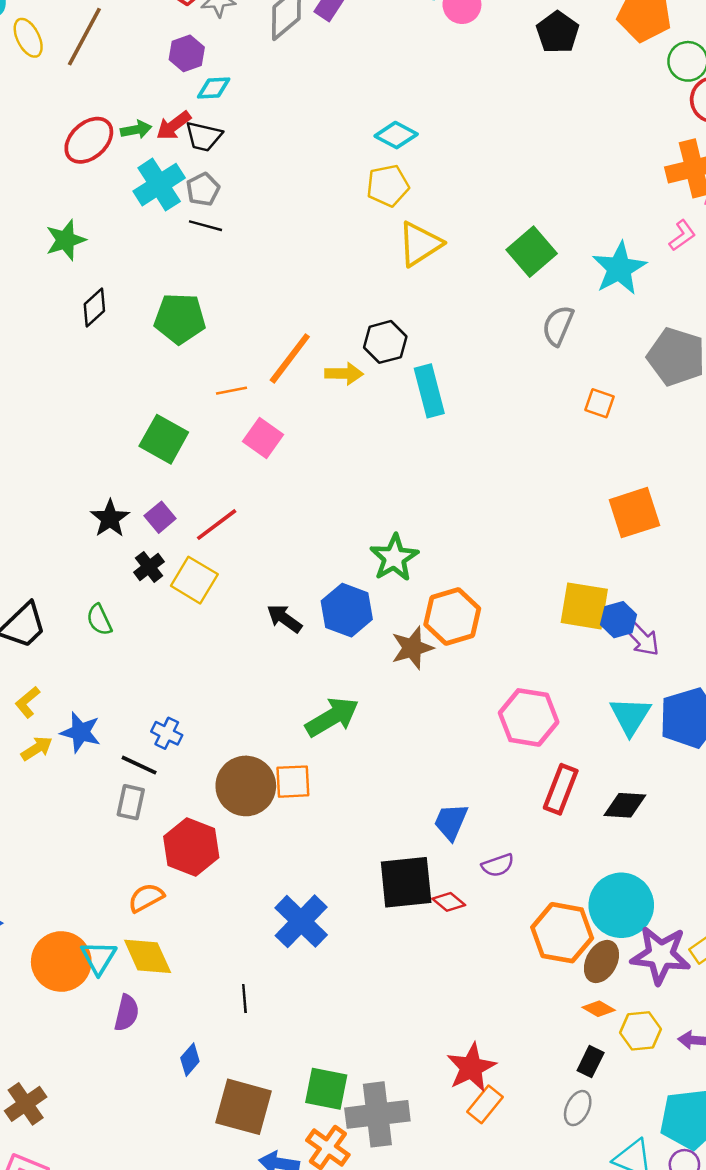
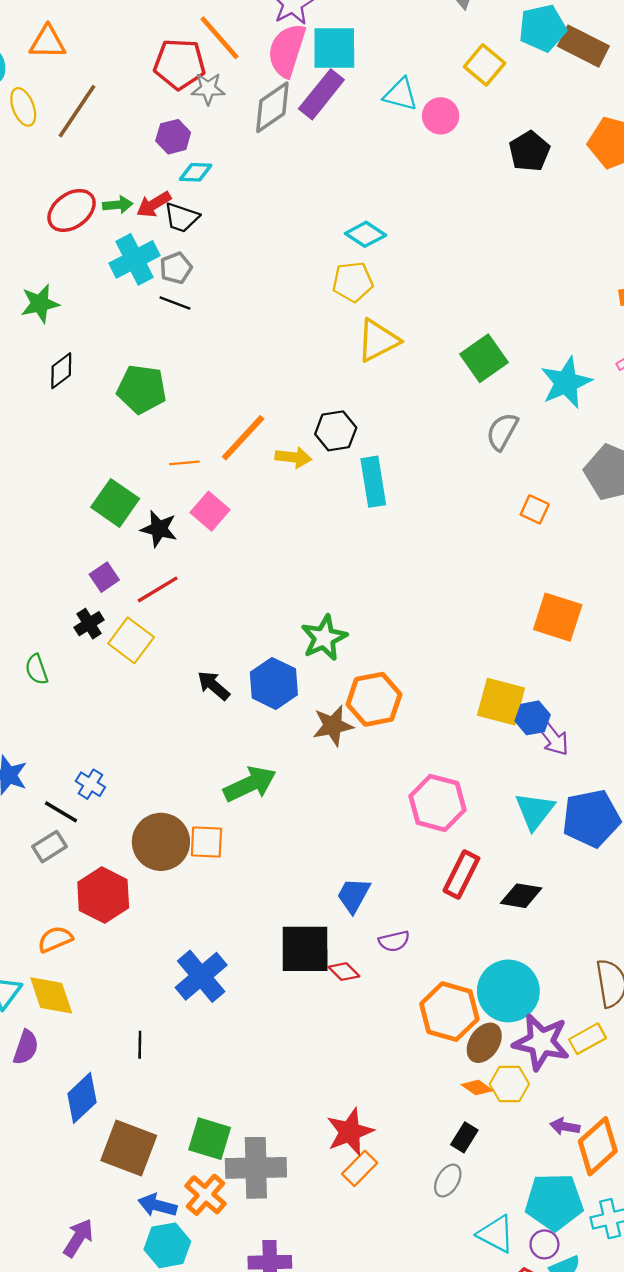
orange square: (634, 513) -> (558, 617), turned 30
black star: (110, 518) -> (159, 529), moved, turned -30
gray rectangle: (131, 802) -> (50, 847), turned 40
yellow hexagon: (640, 1031) -> (509, 1084), moved
blue diamond: (190, 1060) -> (82, 1098), size x1.6

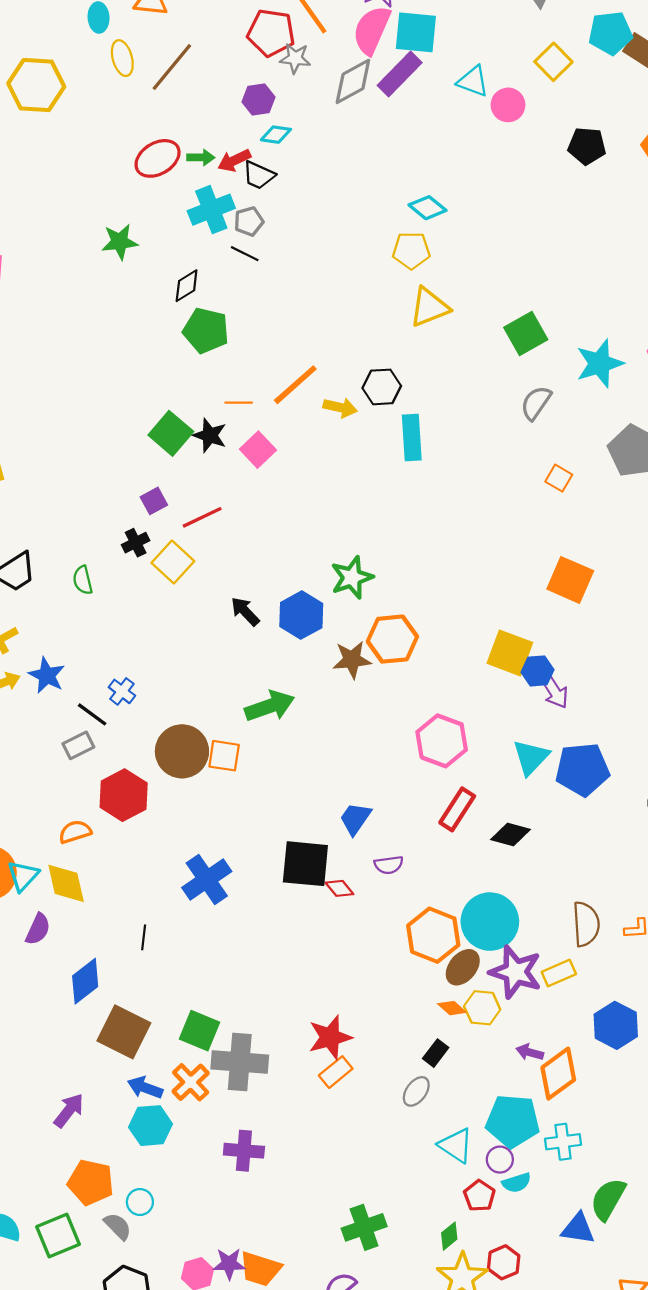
black pentagon: (529, 151) -> (587, 146), turned 30
black diamond: (61, 371) -> (187, 286), moved
black star: (159, 529) -> (210, 435), moved

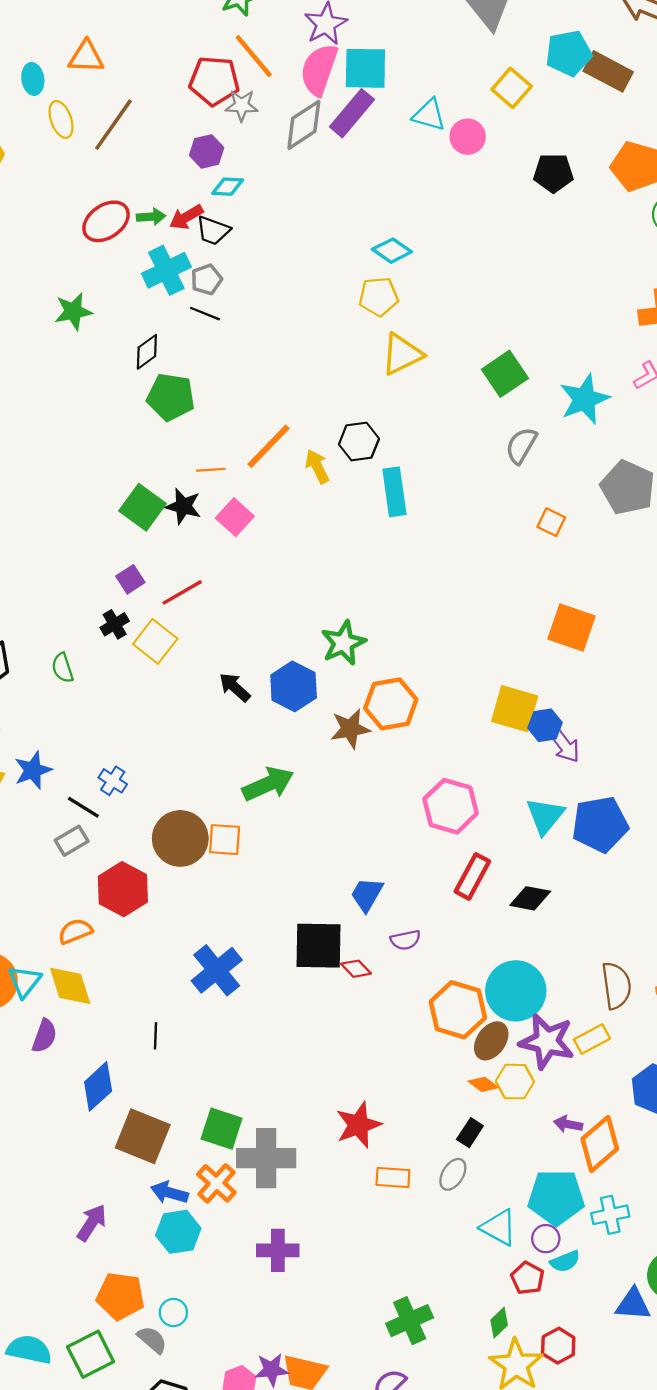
yellow arrow: (340, 407) -> (317, 466), turned -124
blue star: (47, 675) -> (33, 770), turned 30
orange rectangle: (336, 1072) -> (393, 1177), moved, turned 48

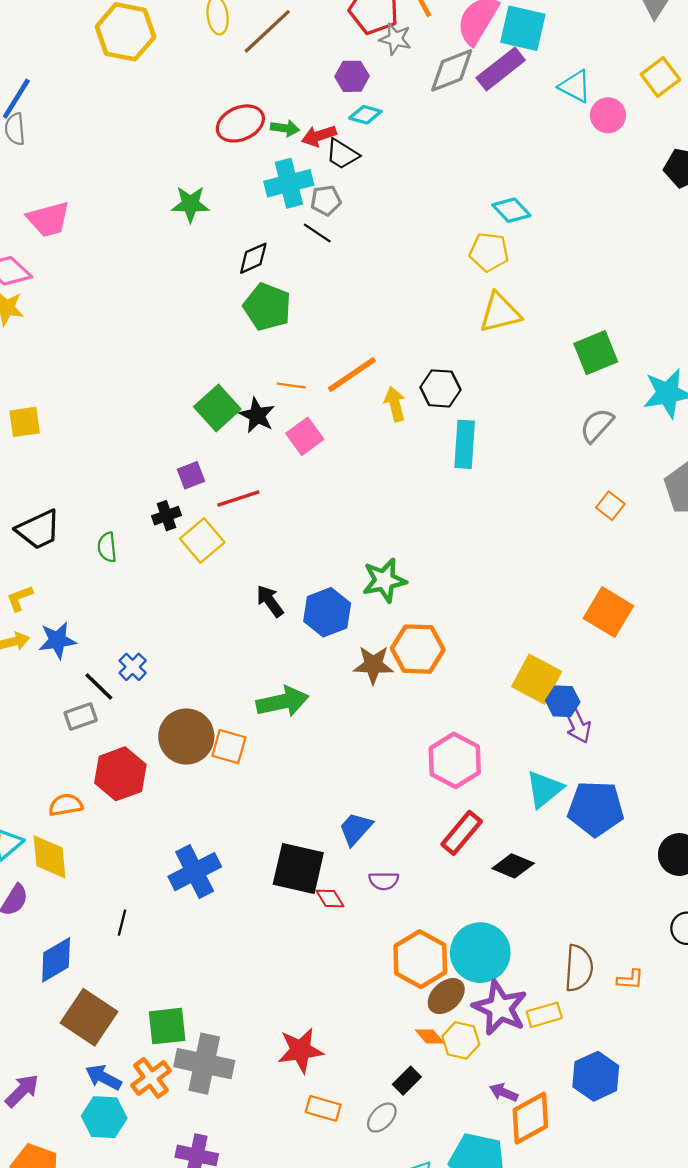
green square: (222, 1129) -> (167, 1026), turned -36

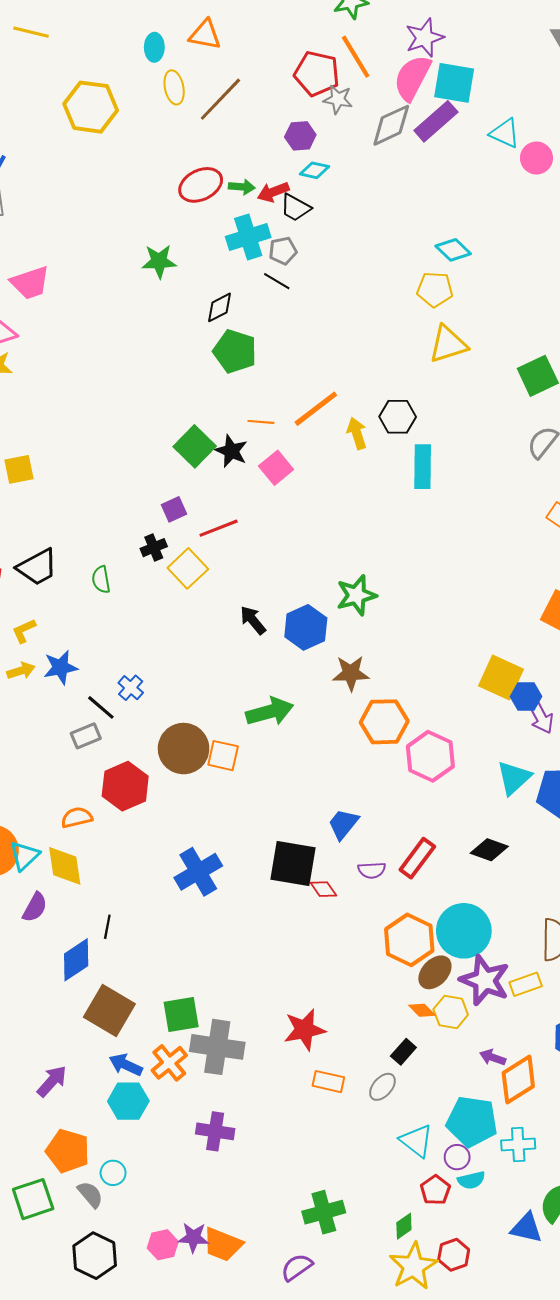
orange hexagon: (418, 649) -> (384, 722), moved
red rectangle: (462, 833) -> (417, 858), moved
black line: (122, 923) -> (107, 927), moved

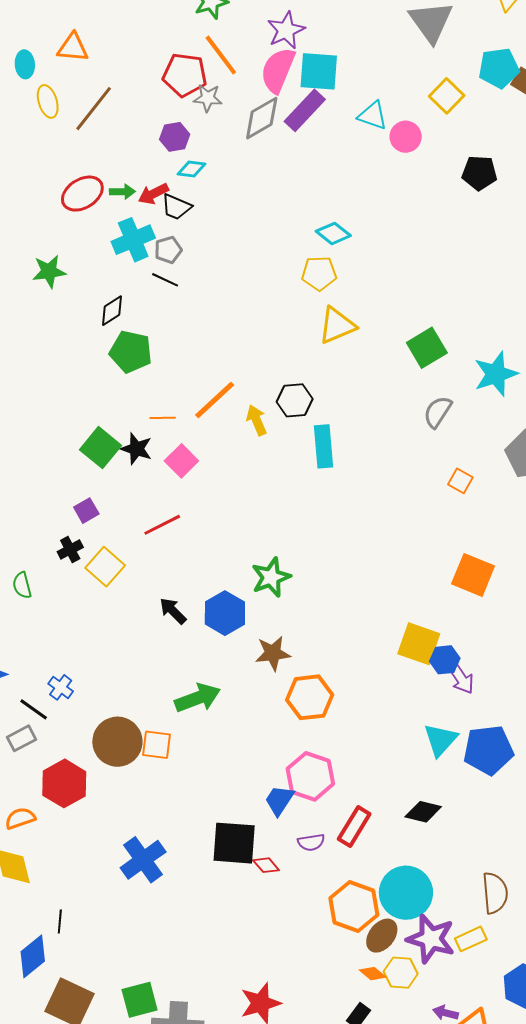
red line: (219, 528) -> (162, 525), moved
pink hexagon: (430, 756) -> (310, 776), moved

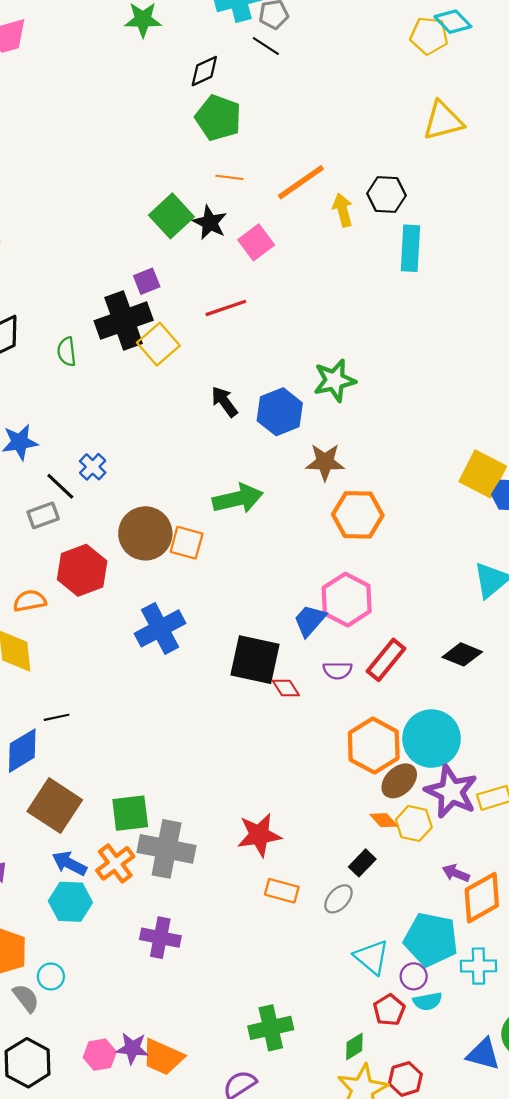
yellow pentagon: (319, 273) -> (429, 36), moved
orange line: (163, 418) -> (229, 177), moved
black cross: (70, 550) -> (124, 321), size x2.0
blue cross: (143, 860) -> (160, 628), moved
black line: (60, 921) -> (57, 717), turned 65

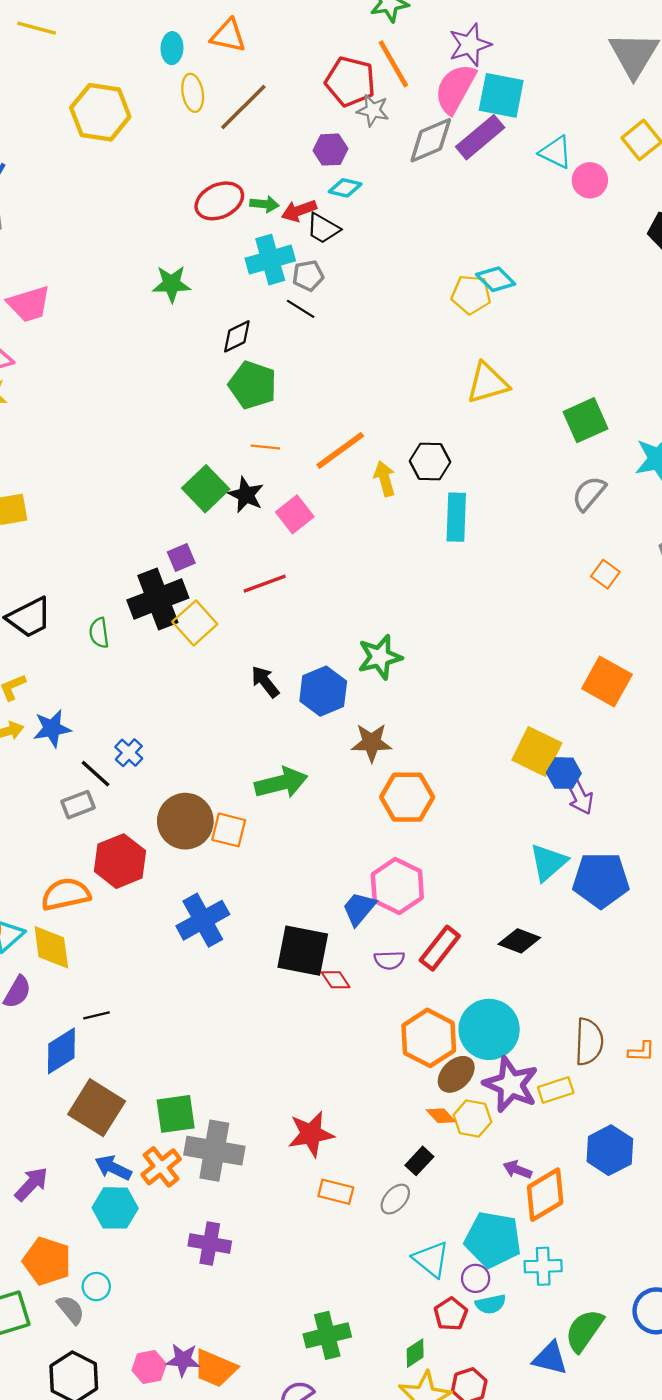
orange semicircle: (30, 601) -> (66, 894), size x1.4

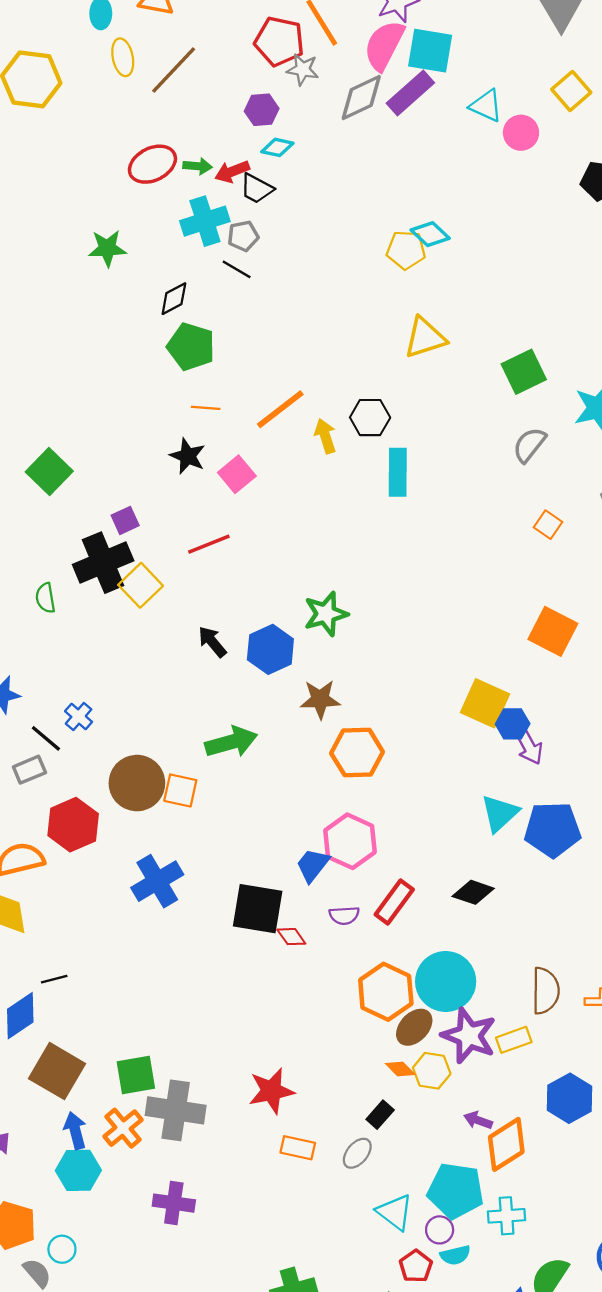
green square: (206, 489) -> (49, 472), moved
blue arrow: (113, 1168) -> (75, 1130), turned 51

